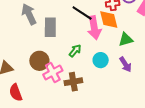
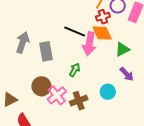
gray arrow: (29, 14) -> (23, 42), turned 55
pink arrow: (94, 28) -> (89, 44), turned 30
cyan circle: (101, 60) -> (108, 92), moved

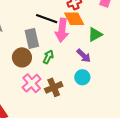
gray rectangle: (46, 51) -> (32, 38), moved
purple arrow: (127, 74) -> (84, 56), moved
brown circle: (41, 86) -> (22, 57), moved

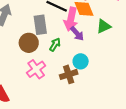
purple arrow: (84, 56) -> (77, 34), moved
cyan circle: (82, 77) -> (81, 61), moved
brown cross: (54, 87) -> (69, 74), moved

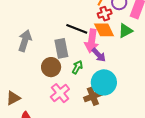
green triangle: (104, 26) -> (125, 31), moved
cyan circle: (81, 61) -> (104, 82), size x1.6

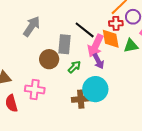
pink cross: (60, 93) -> (35, 89), moved, turned 30

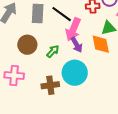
orange diamond: (111, 39) -> (101, 44), moved
gray rectangle: (64, 44) -> (38, 14), moved
brown cross: (81, 99) -> (50, 85), moved

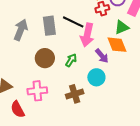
purple arrow: (77, 45) -> (102, 56), moved
cyan circle: (75, 73) -> (96, 77), size x0.7

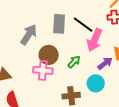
gray arrow: (21, 30) -> (29, 35), moved
purple arrow: (102, 56) -> (105, 63), turned -98
pink cross: (37, 91) -> (43, 70), moved

